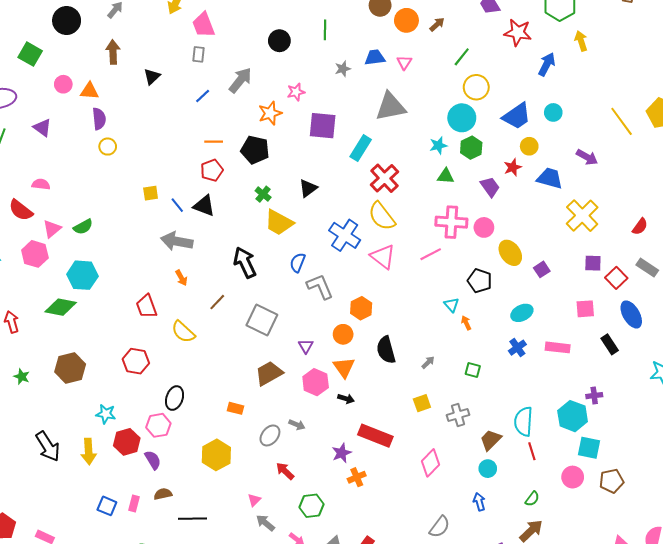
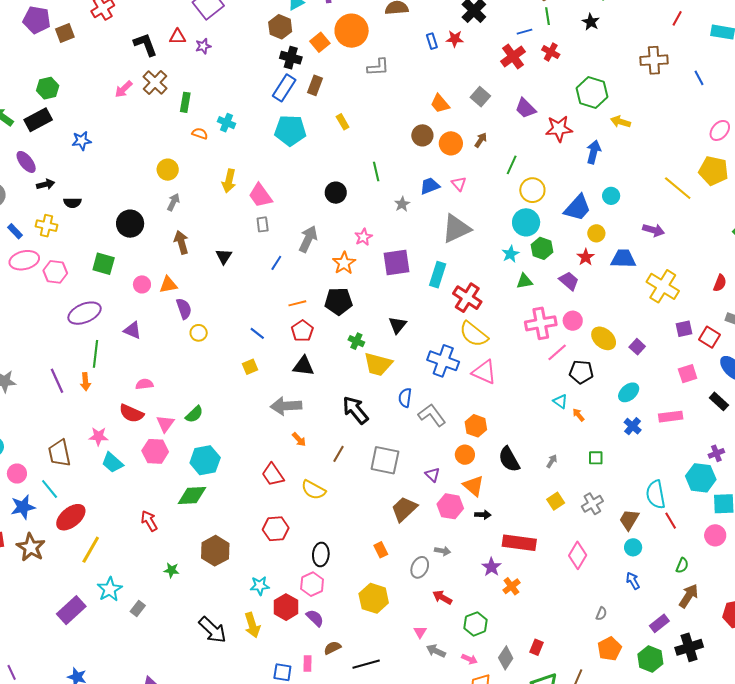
yellow arrow: (581, 41) -> (620, 122), turned -42
blue line: (177, 205) -> (257, 333), moved
pink line: (431, 254) -> (557, 352), moved
orange rectangle: (235, 408) -> (381, 550), turned 63
gray semicircle: (440, 527) -> (601, 614), size x0.6

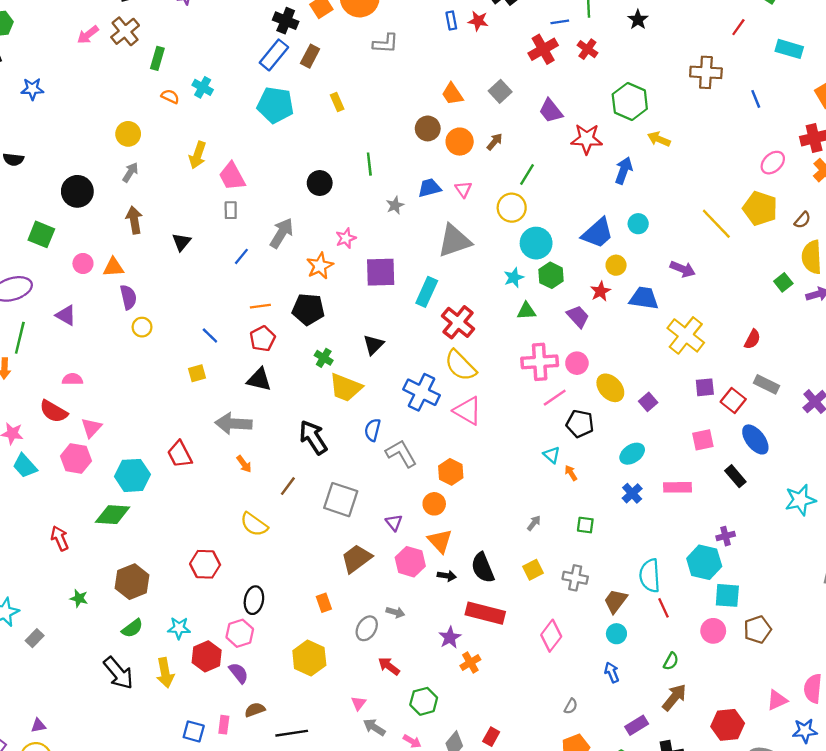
yellow circle: (532, 190) -> (512, 208), moved
green semicircle: (194, 414) -> (132, 628), moved
black semicircle: (509, 459) -> (483, 568), moved
red trapezoid: (273, 475) -> (180, 454), moved
gray cross: (592, 504) -> (575, 578), turned 35

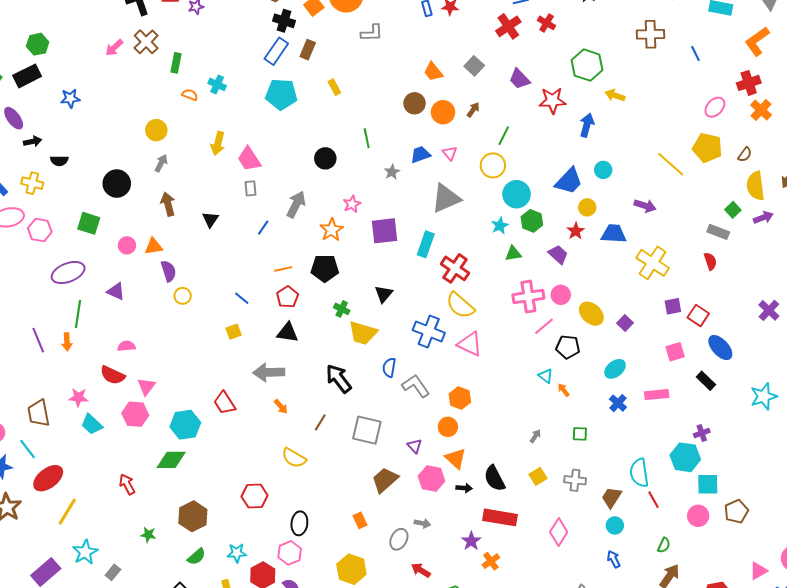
red semicircle: (752, 339) -> (710, 261), turned -42
gray rectangle: (767, 384) -> (718, 232), moved

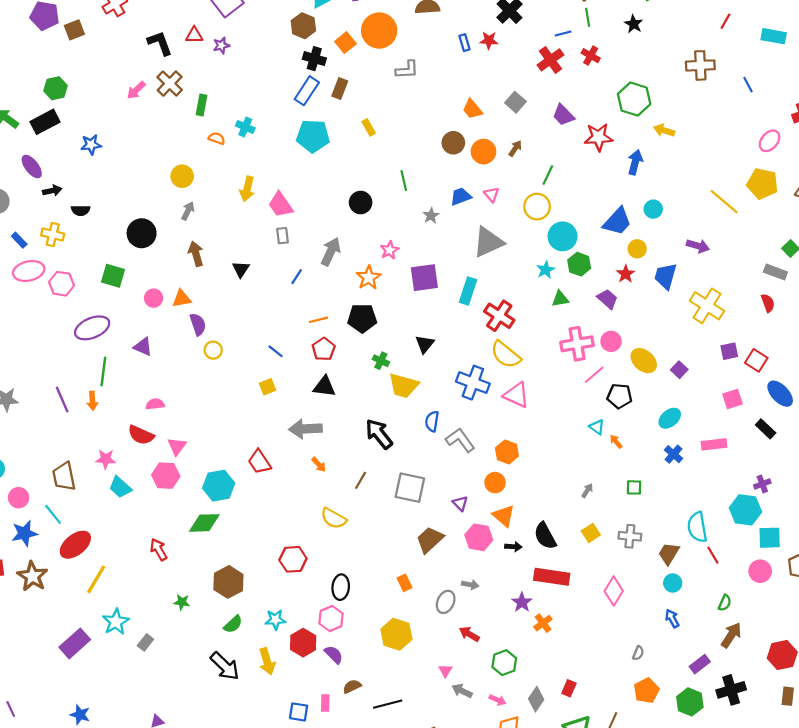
blue trapezoid: (614, 234) -> (666, 276), turned -76

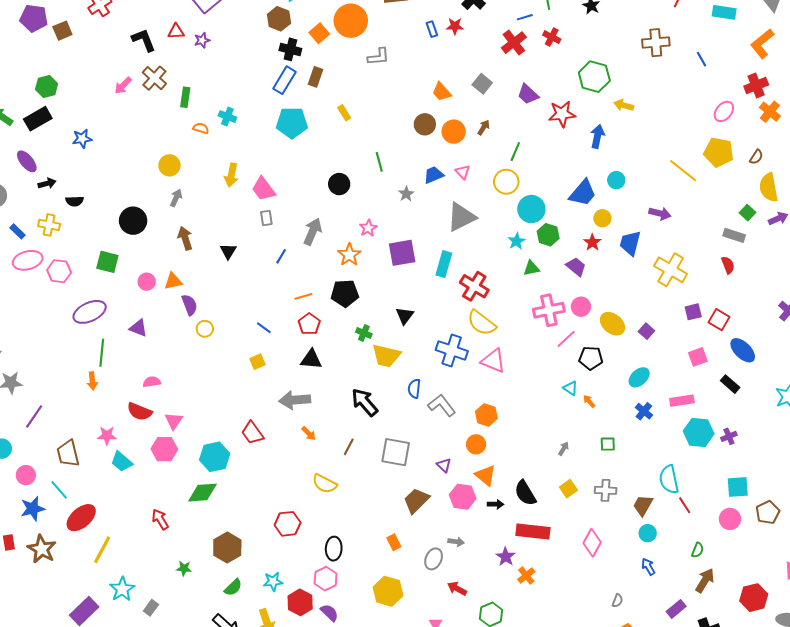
purple line: (62, 400) -> (34, 416), moved, turned 60
cyan hexagon: (745, 510) -> (699, 432), moved

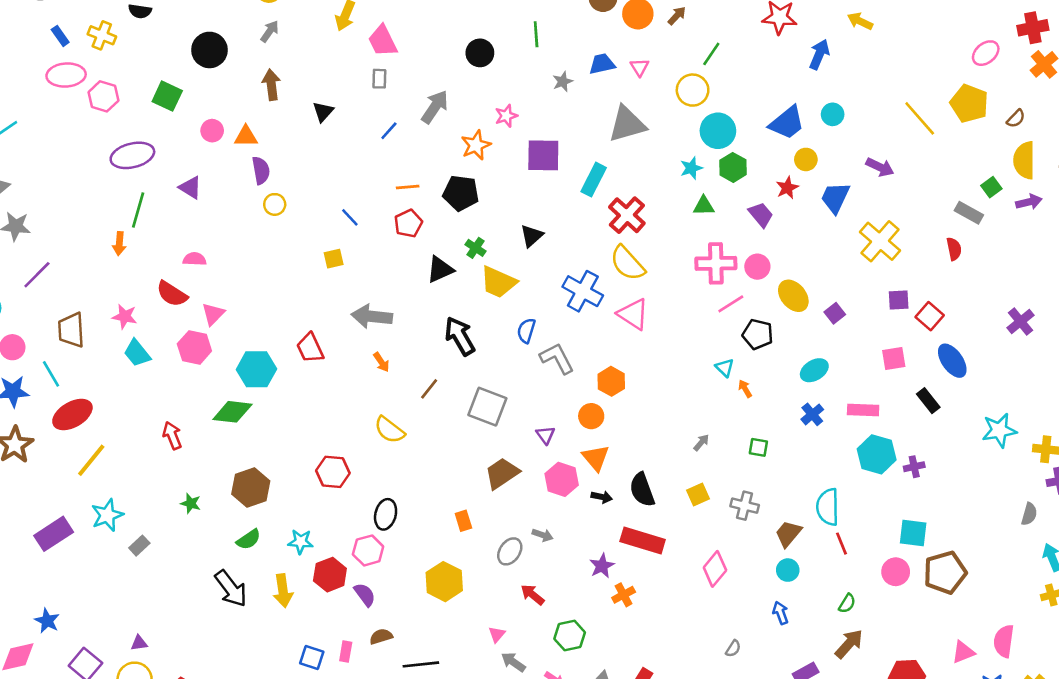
black triangle: (311, 359) -> (440, 269), moved, turned -40
brown pentagon: (768, 512) -> (945, 573), size x1.4

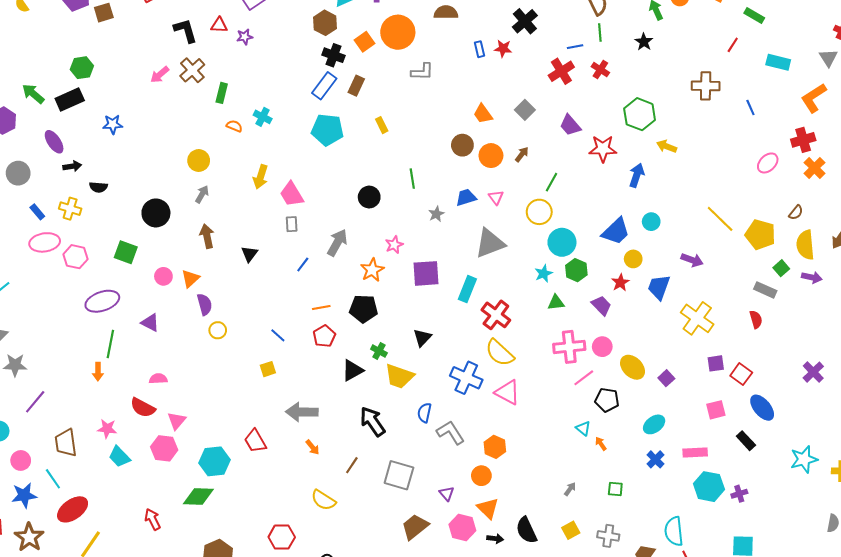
yellow pentagon: (969, 104) -> (760, 235), moved
orange triangle: (246, 136) -> (190, 279), turned -36
purple arrow: (1029, 202) -> (812, 277), turned 30

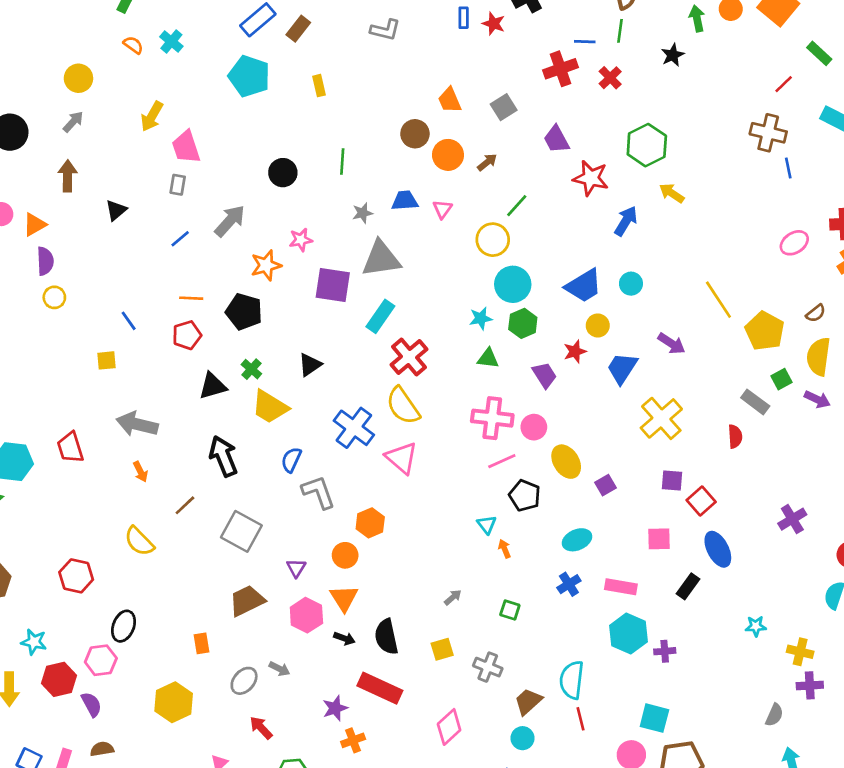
brown cross: (706, 86) -> (768, 133), moved
gray triangle: (490, 243) -> (381, 259), moved
black rectangle: (746, 441) -> (688, 586), turned 66
cyan star: (804, 459) -> (756, 626), size x0.6

